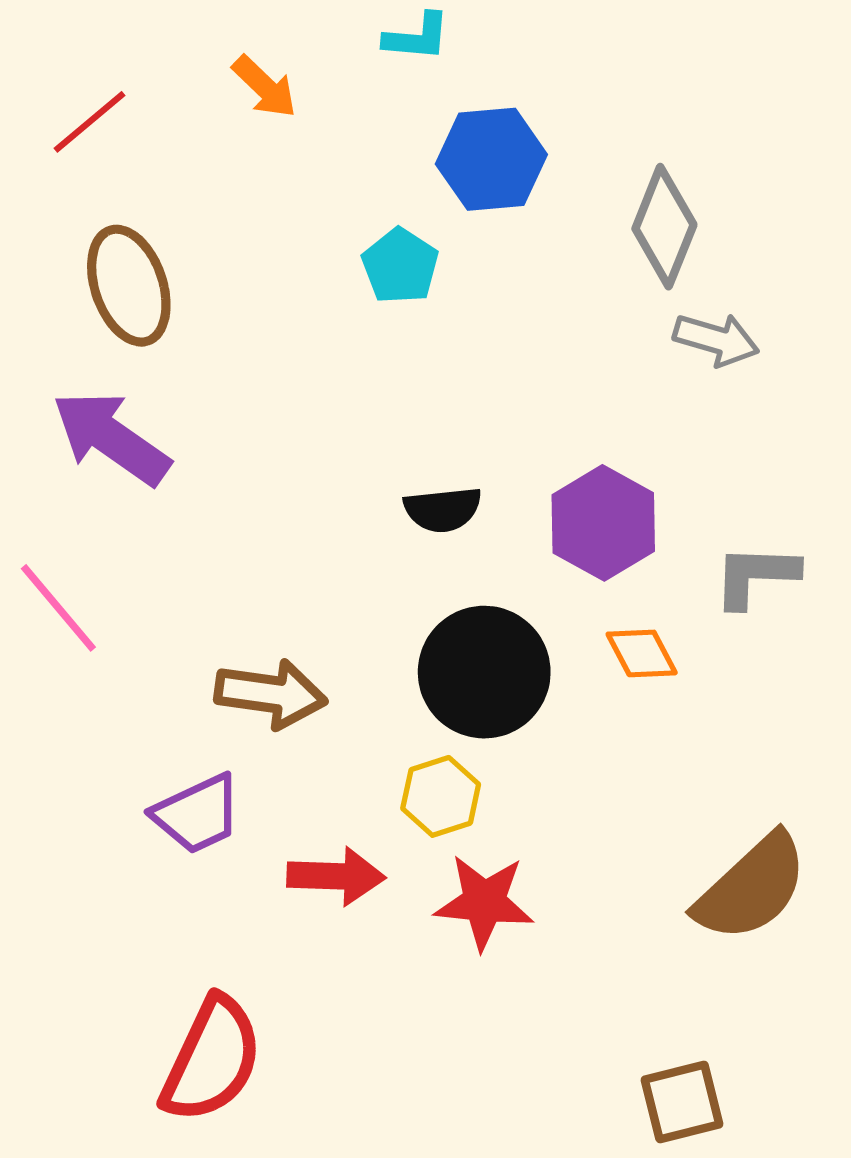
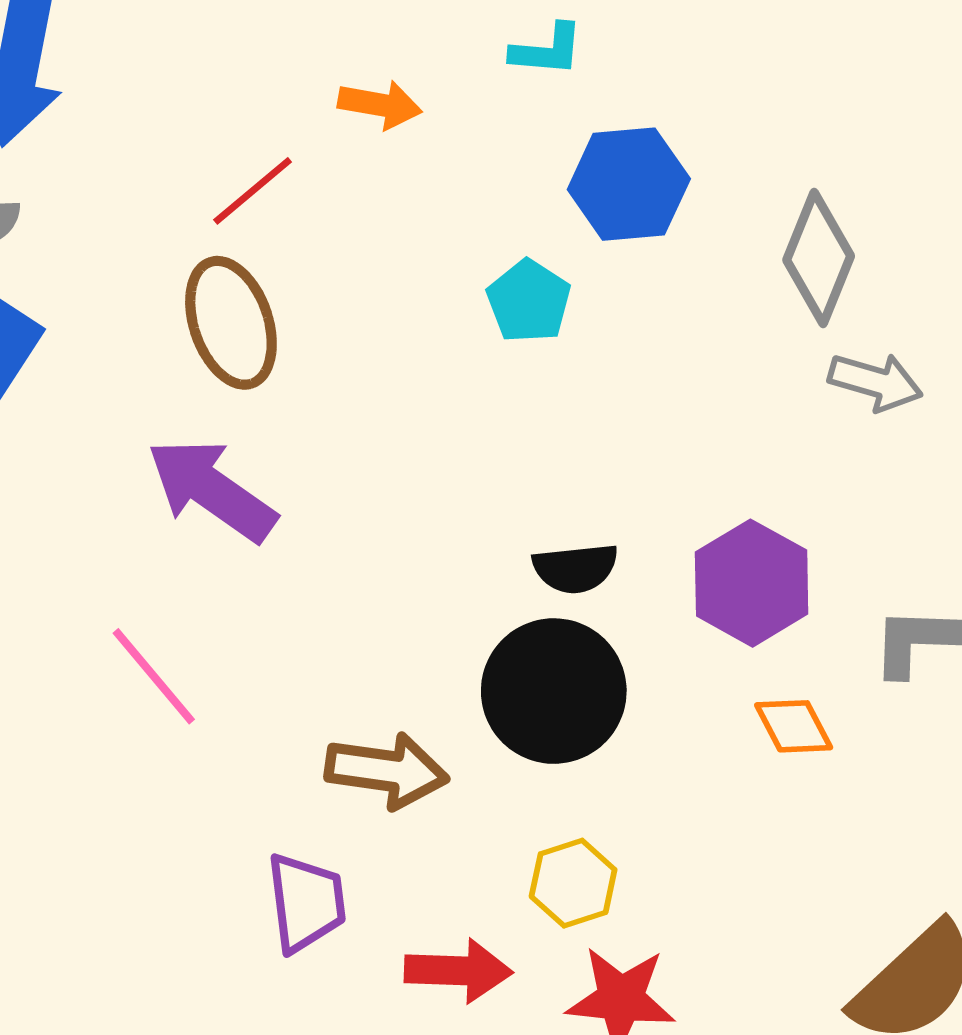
orange arrow: (265, 87) -> (380, 105), turned -34
red line: (89, 122) -> (253, 191), moved
black circle: (484, 672) -> (554, 691), moved
purple trapezoid: (197, 814) -> (306, 902), turned -72

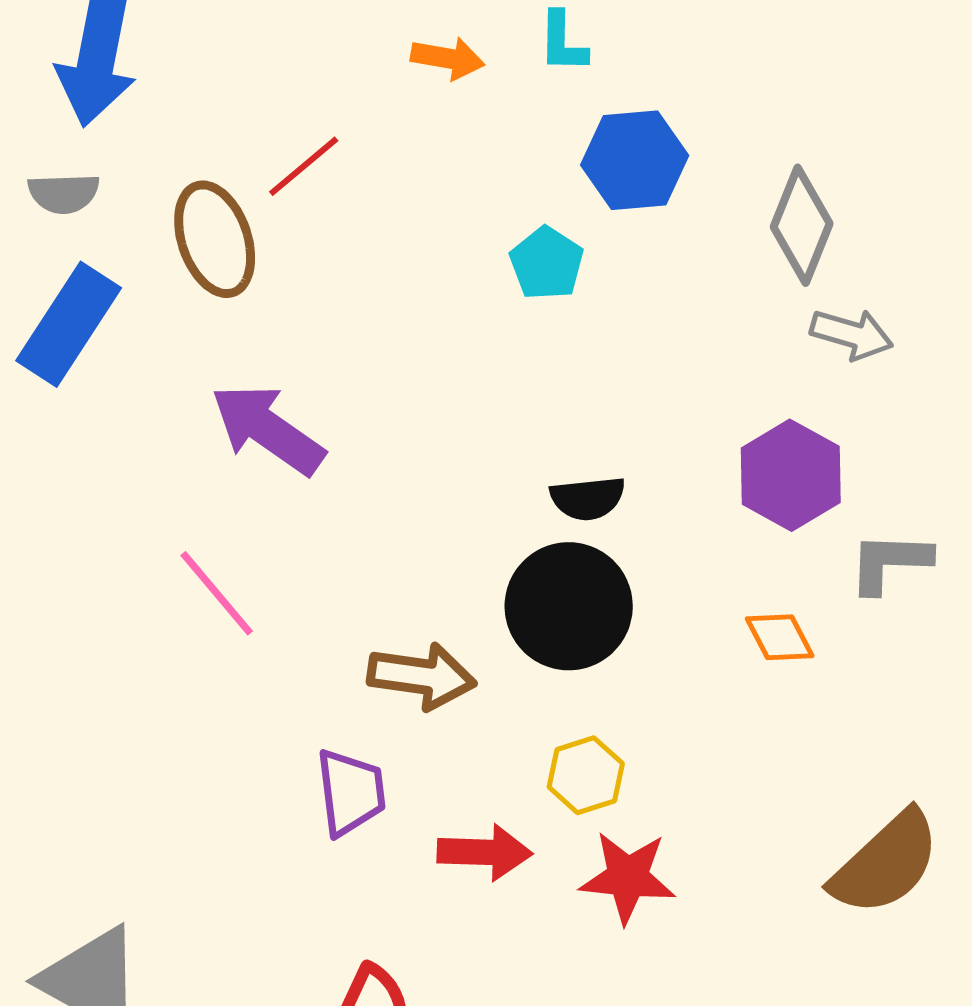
cyan L-shape: (547, 50) -> (563, 42), turned 86
orange arrow: (380, 105) -> (448, 58), moved
brown ellipse: (231, 323) -> (215, 239), moved
purple hexagon: (752, 583) -> (791, 475), moved

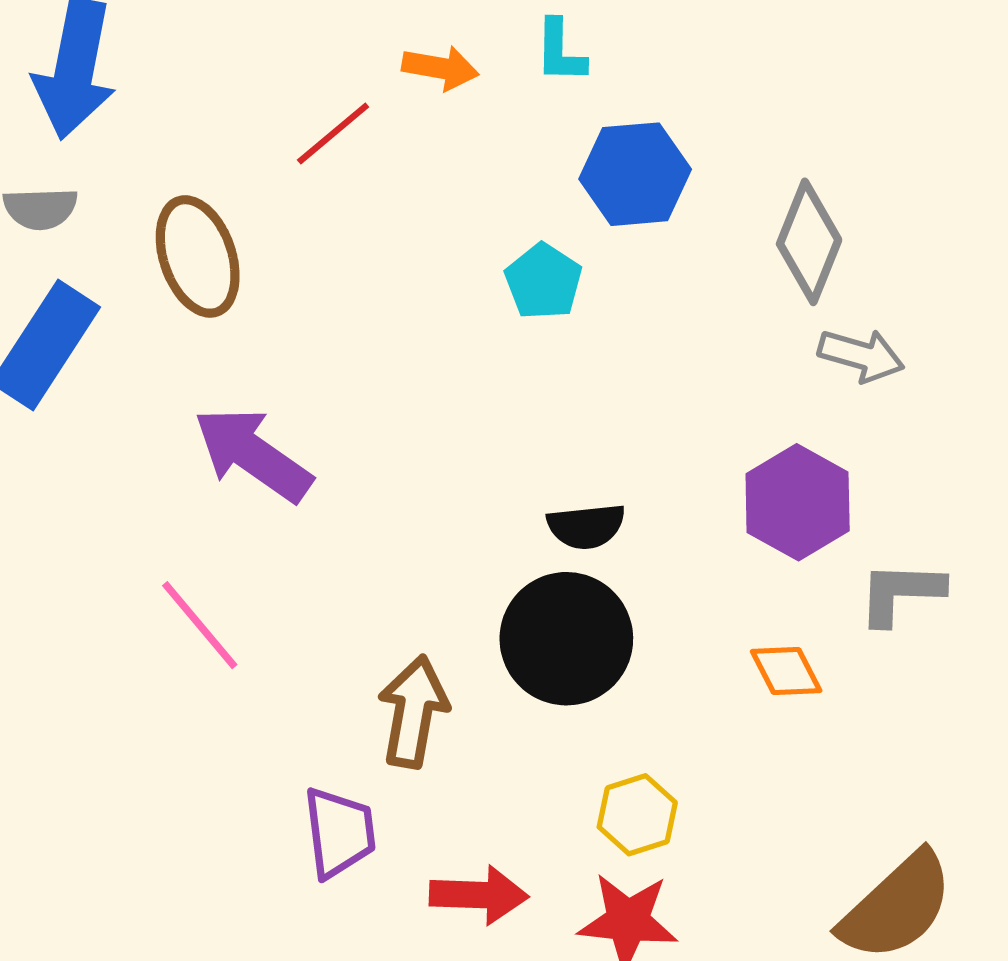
red line: (304, 166) -> (333, 134), moved
brown arrow: (422, 676) -> (413, 712), turned -88
yellow hexagon: (586, 775) -> (637, 815), moved

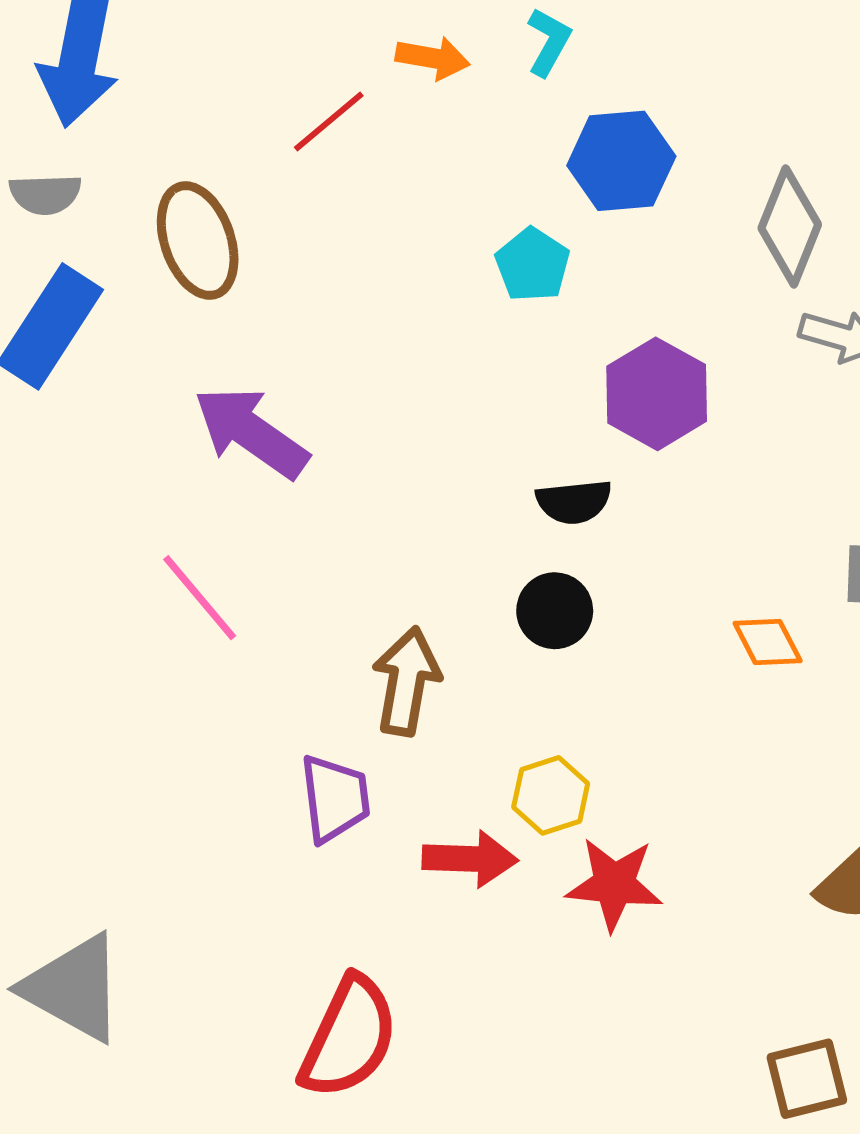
cyan L-shape: (560, 51) -> (549, 42), turned -152
purple hexagon: (798, 502) -> (657, 394), moved
black circle: (566, 639) -> (555, 611), size x0.6
yellow hexagon: (637, 815) -> (551, 795), moved

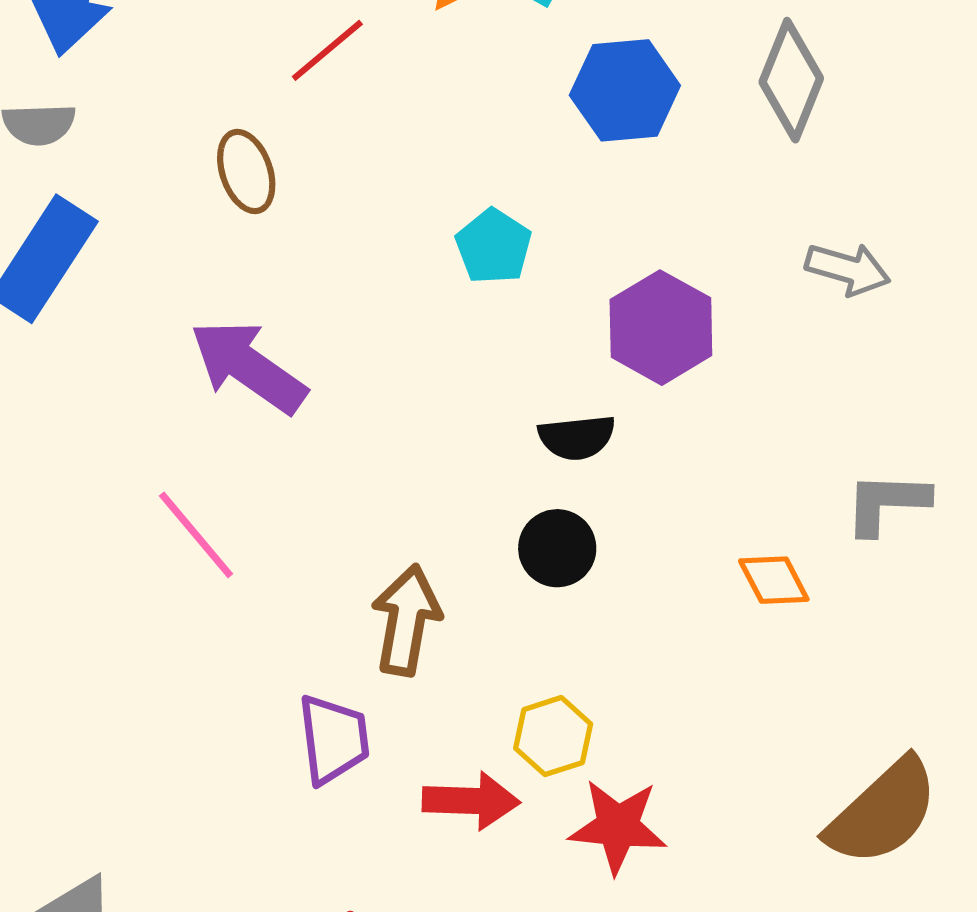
gray diamond: (790, 226) -> (791, 80), moved
brown ellipse: (198, 241) -> (246, 172), moved, size x0.7
cyan pentagon: (533, 265) -> (494, 246), moved

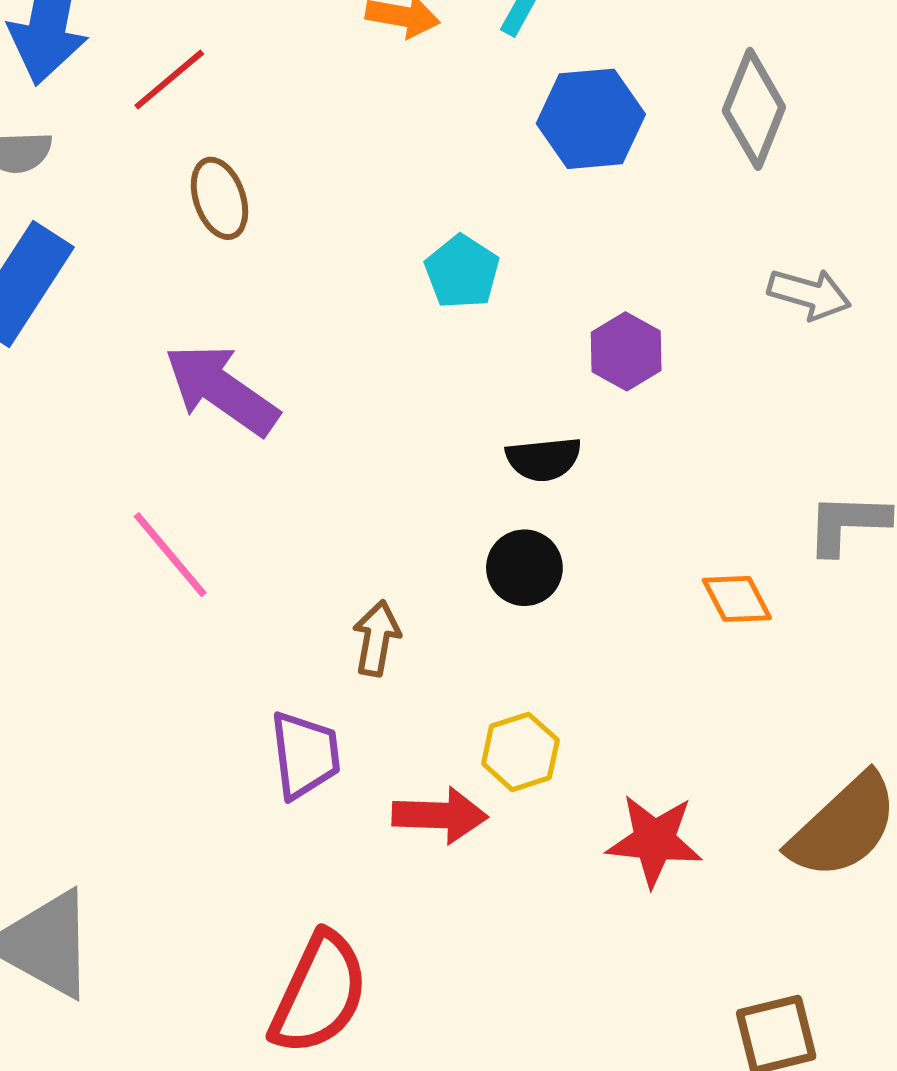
red line: (327, 50) -> (169, 80), moved
purple hexagon: (661, 328) -> (626, 351), size x0.7
brown arrow: (406, 620) -> (376, 638), size x0.7
red star: (618, 826) -> (654, 840), moved

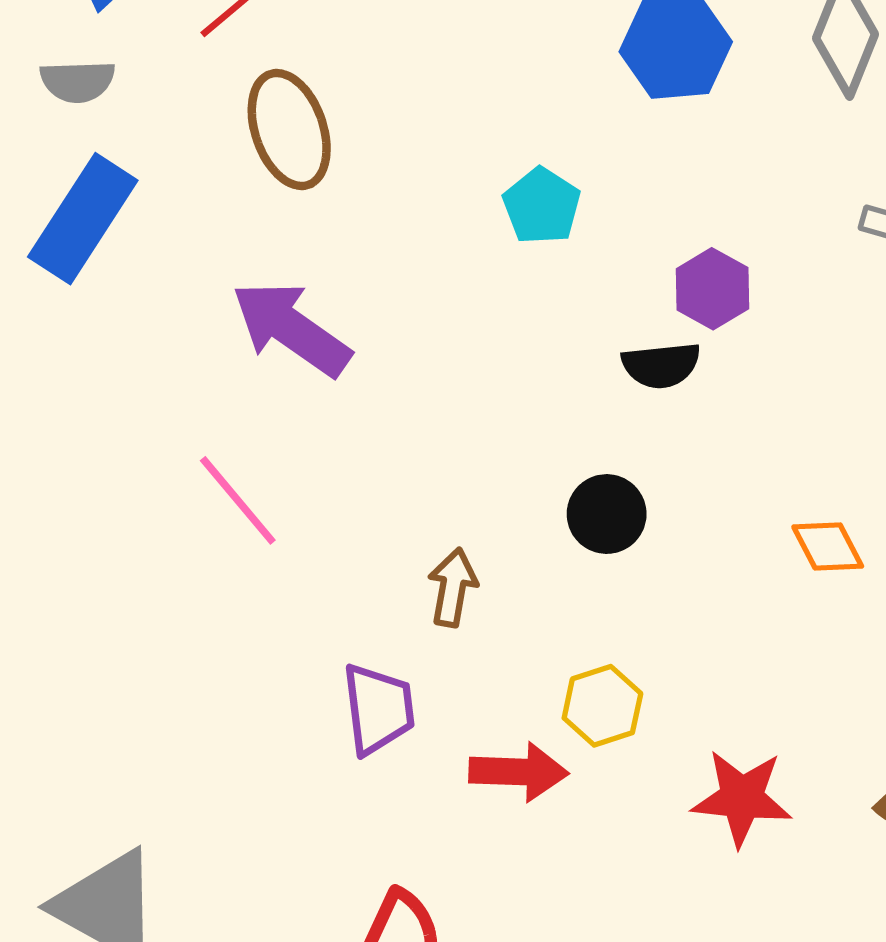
brown ellipse: (219, 198) -> (289, 130), size x1.4
black semicircle: (544, 459) -> (661, 365), moved

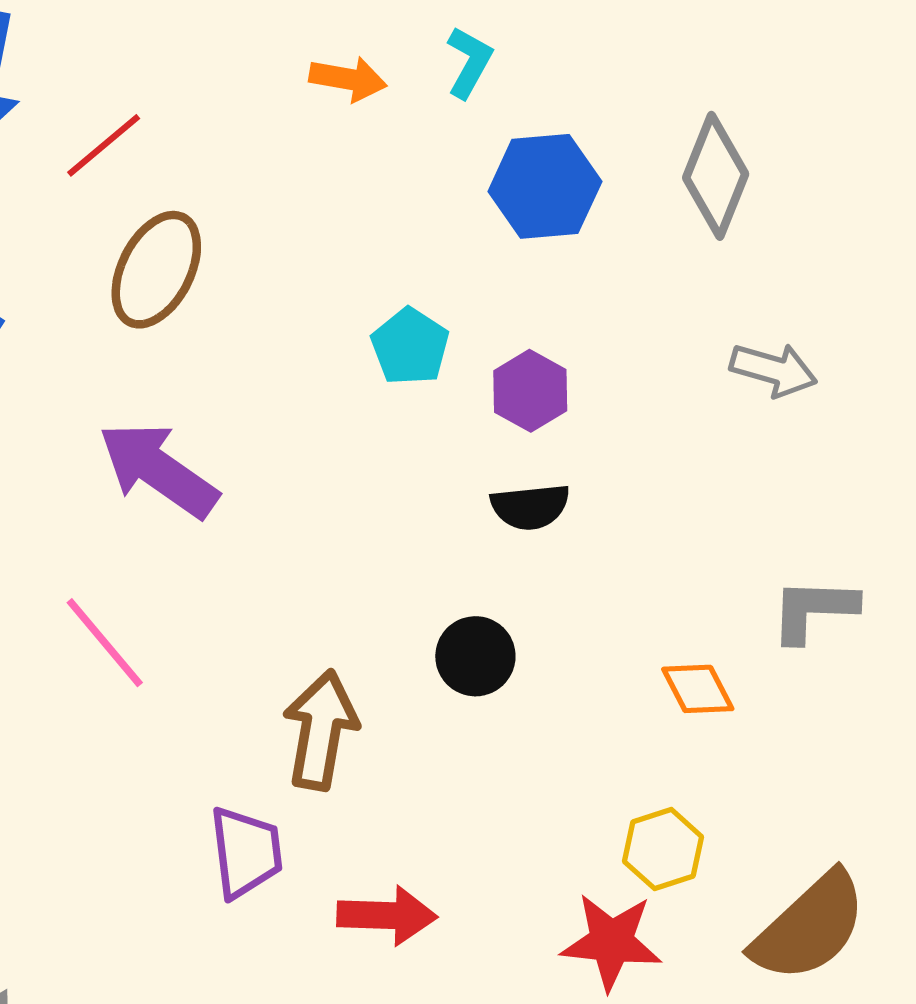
brown ellipse: (289, 130) -> (156, 270), turned 46
purple hexagon: (712, 289) -> (530, 391), moved
brown arrow: (453, 587) -> (321, 730), size x1.5
yellow hexagon: (602, 706) -> (663, 849), moved

